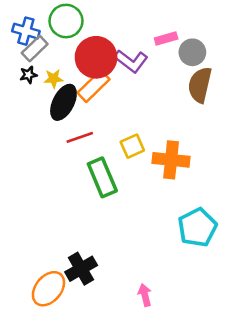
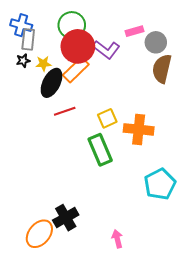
green circle: (66, 21) -> (72, 25), moved
gray rectangle: (35, 49) -> (28, 39), turned -40
green rectangle: (102, 177) -> (100, 150), moved

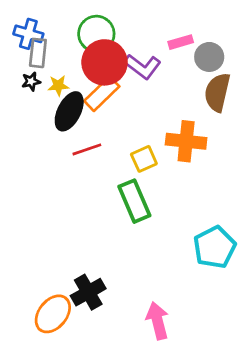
orange cross: (139, 129) -> (186, 141), moved
pink arrow: (117, 239) -> (158, 321), size x1.5

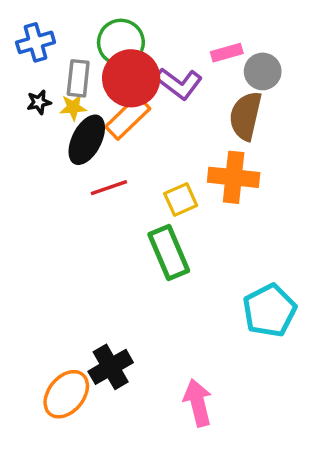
blue cross: (28, 34) -> (36, 42), turned -32
gray rectangle: (38, 53) -> (78, 78), moved
brown semicircle: (217, 92) -> (246, 116), moved

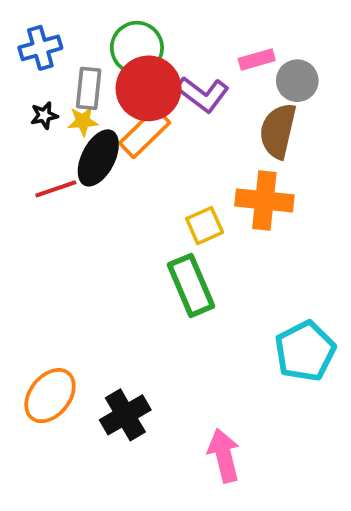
red line: (109, 188) -> (56, 189), moved
orange ellipse: (66, 394) -> (50, 396), moved

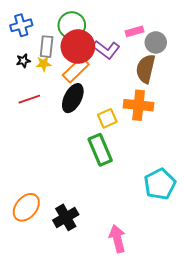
black ellipse: (98, 158) -> (73, 98), moved

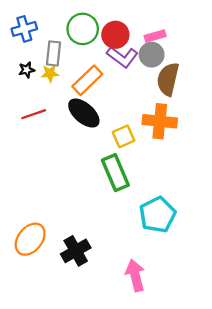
gray circle: (156, 42) -> (152, 55), moved
red circle: (78, 47) -> (115, 35), moved, size x0.7
black ellipse: (73, 98) -> (84, 113), turned -76
cyan pentagon: (160, 184) -> (157, 215), moved

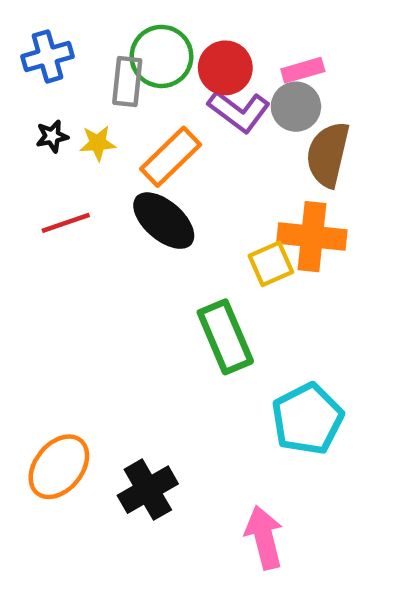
gray rectangle: (53, 53) -> (127, 82), moved
yellow square: (124, 136) -> (271, 264), moved

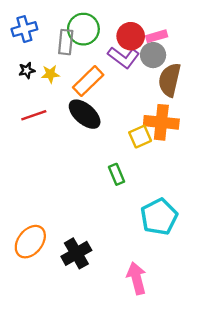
red circle: (225, 68) -> (131, 36), moved
green rectangle: (225, 337) -> (116, 174), size x0.6

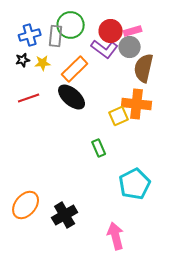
blue cross: (24, 29) -> (30, 35), moved

